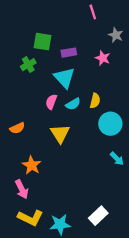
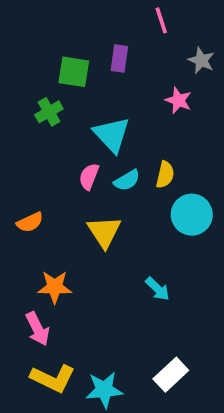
purple rectangle: (69, 53) -> (119, 59), moved, turned -72
cyan arrow: (117, 159) -> (157, 289), moved
orange star: (32, 165) -> (55, 287), turned -30

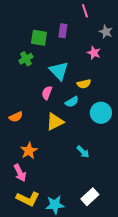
yellow semicircle: (165, 175) -> (84, 84), moved, turned 64
cyan semicircle: (127, 180) -> (72, 102), moved
yellow triangle: (104, 232) -> (55, 122), turned 36
orange star: (55, 287) -> (29, 151), turned -30

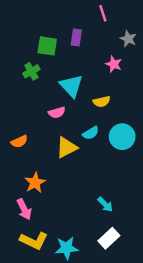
pink semicircle: (47, 93) -> (57, 112), turned -128
cyan semicircle: (72, 102) -> (91, 133), moved
cyan arrow: (83, 152) -> (105, 204), moved

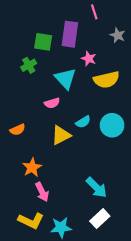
purple rectangle: (76, 37) -> (70, 34), size x1.6
pink star: (114, 64) -> (89, 59), moved
yellow semicircle: (102, 102) -> (106, 80), moved, size x1.6
cyan arrow: (105, 204) -> (96, 187), size x1.5
pink arrow: (24, 209) -> (42, 192), moved

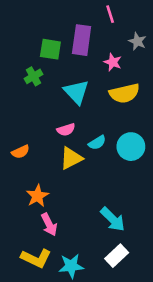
pink star: (89, 59) -> (113, 62), moved
pink semicircle: (52, 103) -> (66, 130), moved

